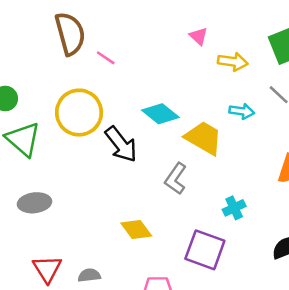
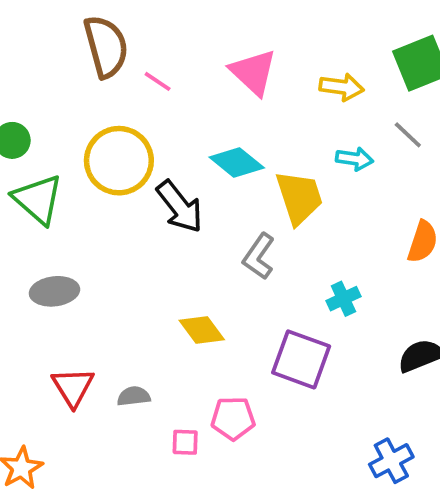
pink triangle: (199, 36) -> (253, 72), moved, size x1.8
yellow trapezoid: (204, 138) -> (299, 197), turned 42

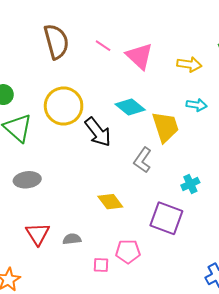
pink line: (158, 81) -> (103, 46), moved

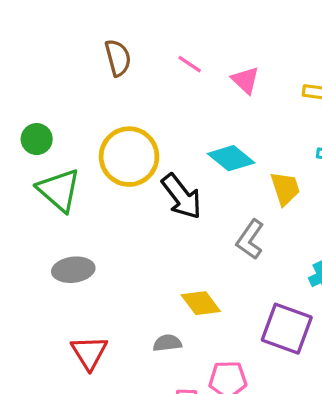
brown semicircle: (56, 42) -> (118, 58), size x0.7
pink triangle: (139, 56) -> (245, 80), size x0.7
yellow trapezoid: (165, 127) -> (285, 188), size x0.7
gray semicircle: (72, 239) -> (167, 343), moved

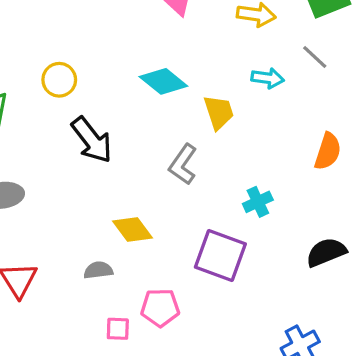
yellow circle: (129, 157) -> (59, 80), size x0.6
black arrow: (182, 196) -> (92, 140), moved

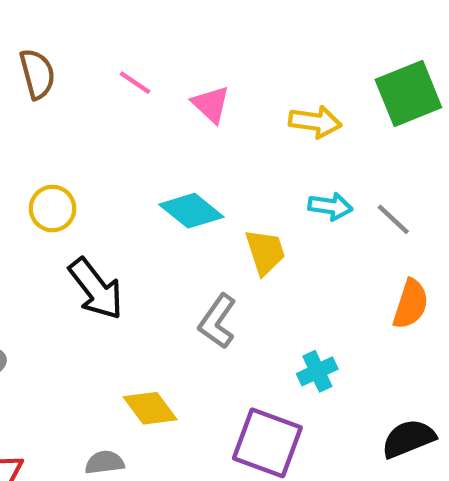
gray line: (315, 57) -> (393, 219), moved

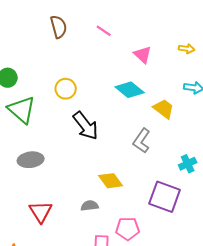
pink triangle: (211, 104) -> (143, 55), moved
yellow arrow: (315, 122) -> (187, 49), size x0.7
yellow trapezoid: (265, 252) -> (164, 109), turned -35

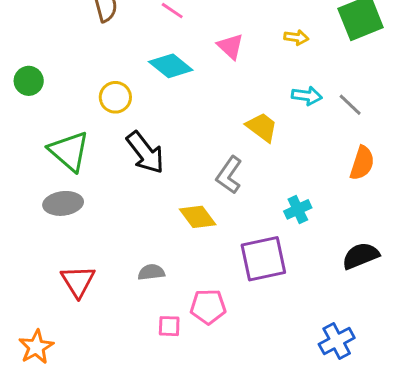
cyan diamond: (130, 90) -> (171, 66), moved
green triangle: (22, 110) -> (69, 151), moved
yellow diamond: (111, 181) -> (198, 217), moved
purple square: (165, 197) -> (263, 259), turned -32

